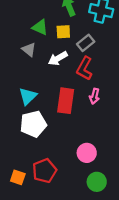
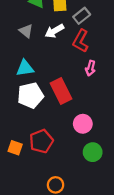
gray triangle: (29, 50) -> (26, 31), moved
cyan triangle: (28, 96) -> (25, 68), turned 36
red rectangle: (66, 101) -> (61, 91), moved, turned -35

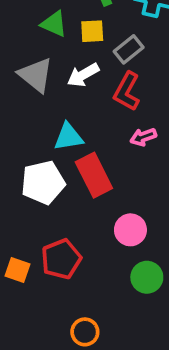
gray triangle: (26, 31) -> (36, 75), size x1.5
cyan triangle: (25, 68) -> (68, 137), moved
pink arrow: (90, 68) -> (143, 137), turned 56

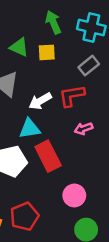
gray rectangle: (129, 49) -> (89, 66), moved
white arrow: (83, 75) -> (40, 101), moved
red L-shape: (127, 91) -> (72, 96), turned 52

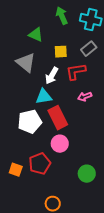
yellow square: (47, 52) -> (61, 52), moved
white arrow: (40, 101) -> (52, 76), turned -30
pink circle: (74, 195) -> (60, 144), moved

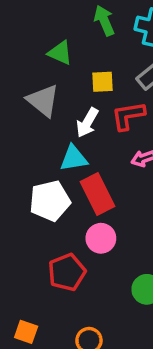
orange square: (16, 170) -> (26, 332), moved

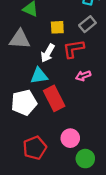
gray triangle: (43, 100) -> (20, 39), turned -35
pink circle: (101, 238) -> (70, 138), moved

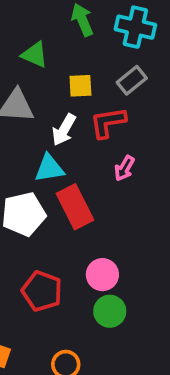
pink arrow: (83, 76) -> (124, 168), turned -40
red pentagon: (35, 148) -> (42, 291), turned -30
green circle: (85, 159) -> (110, 311), moved

